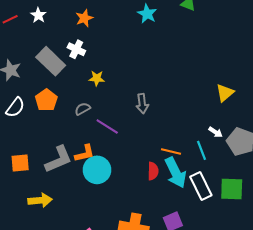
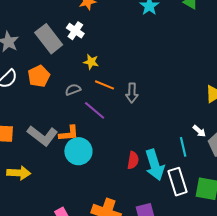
orange line: (171, 151) -> (104, 85), moved
gray L-shape: (59, 159) -> (43, 136), turned 52

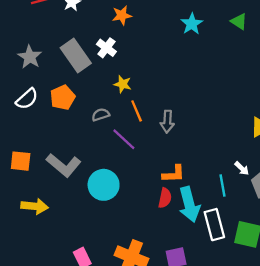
orange line: (104, 85) -> (137, 111), turned 42
orange L-shape: (69, 133) -> (174, 174), moved

